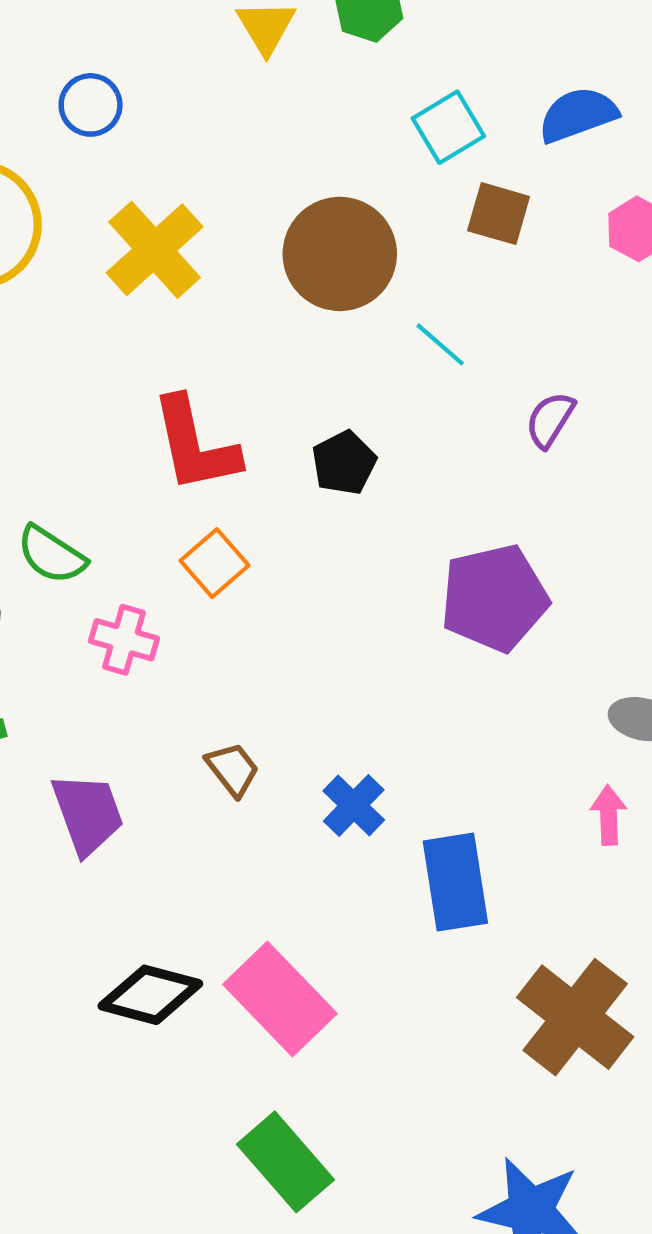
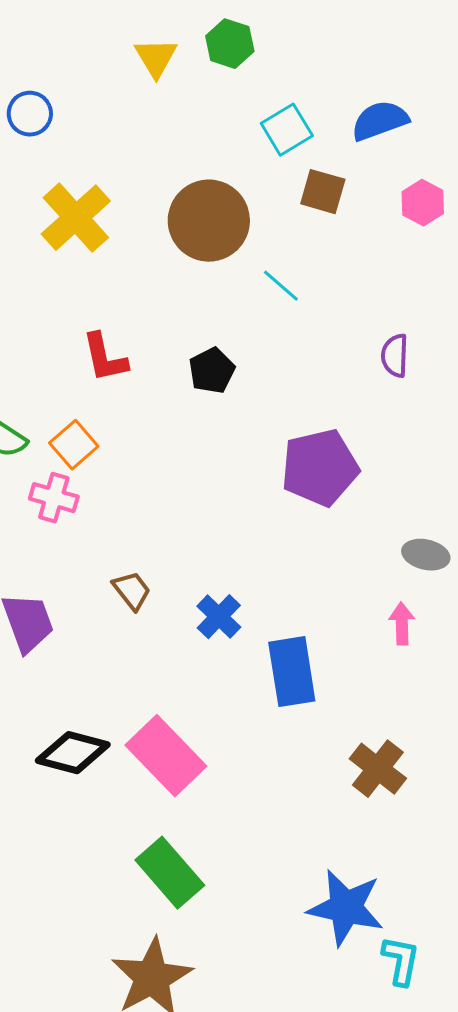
purple semicircle: (550, 420) -> (395, 356), moved, turned -30
red L-shape: (195, 445) -> (105, 358), size x0.7
orange square: (214, 563) -> (74, 445), moved
brown cross: (575, 1017) -> (378, 769), size x0.7

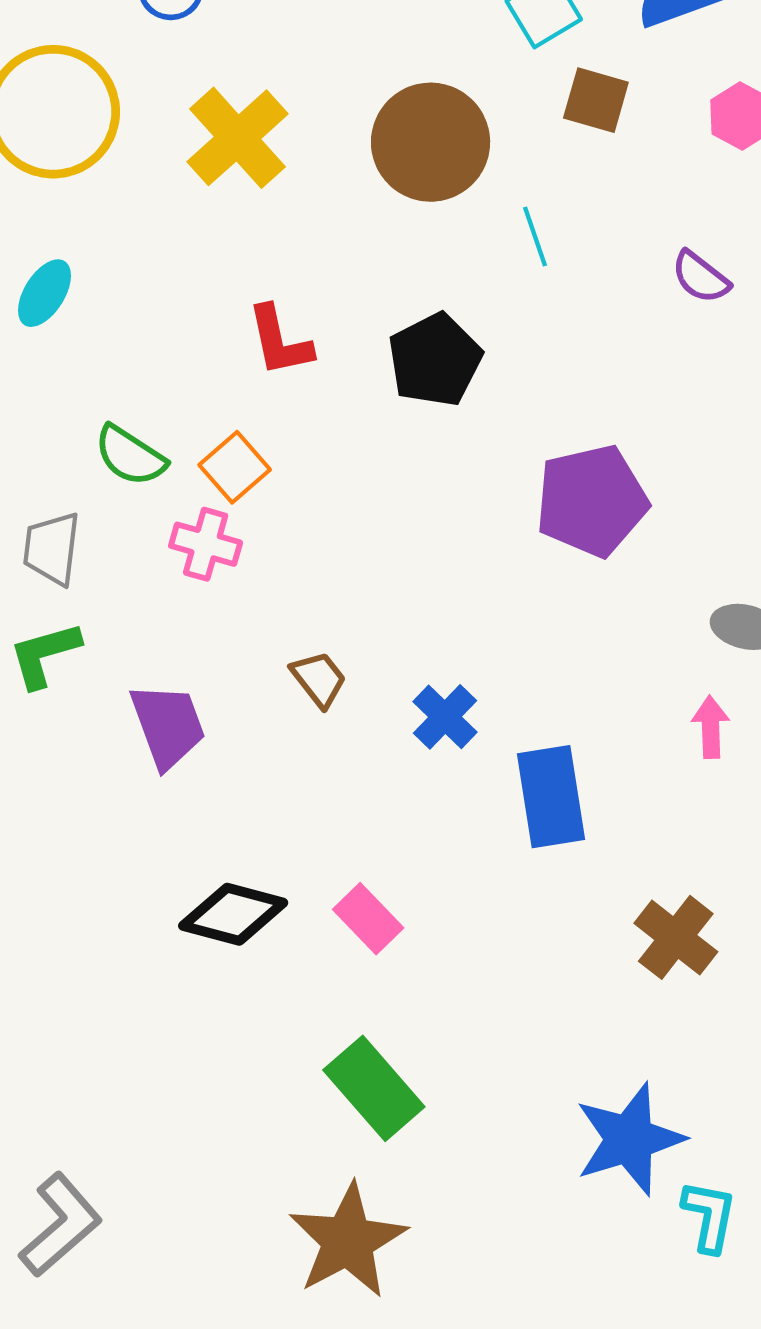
cyan line: (281, 286) -> (535, 236), turned 30
purple semicircle: (395, 356) -> (700, 277), moved, turned -54
black pentagon: (212, 371) -> (435, 360), size x1.4
pink rectangle: (166, 756) -> (368, 919), size x0.6
blue star: (346, 908) -> (629, 1139), turned -30

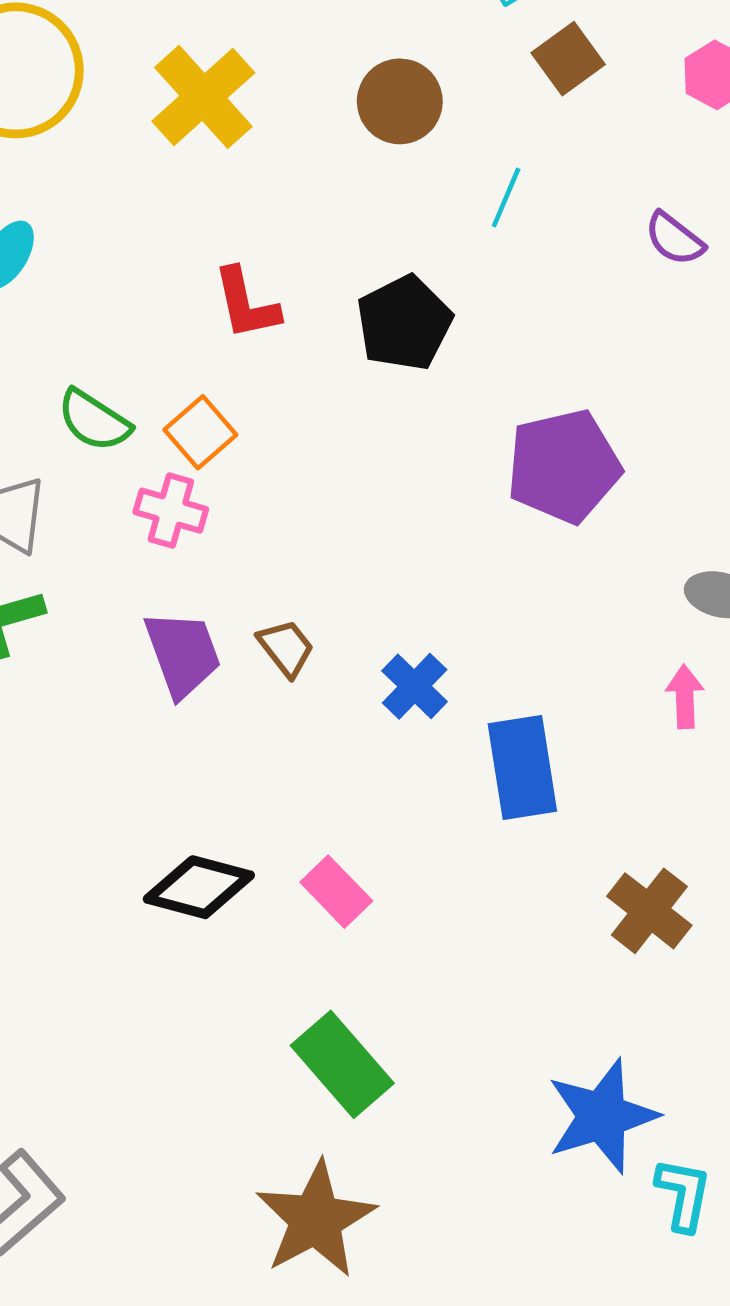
brown square: (596, 100) -> (568, 59), turned 38
brown circle: (431, 142) -> (400, 101), size x0.7
cyan line: (535, 236) -> (506, 197), turned 42
purple trapezoid: (168, 726) -> (183, 654), moved

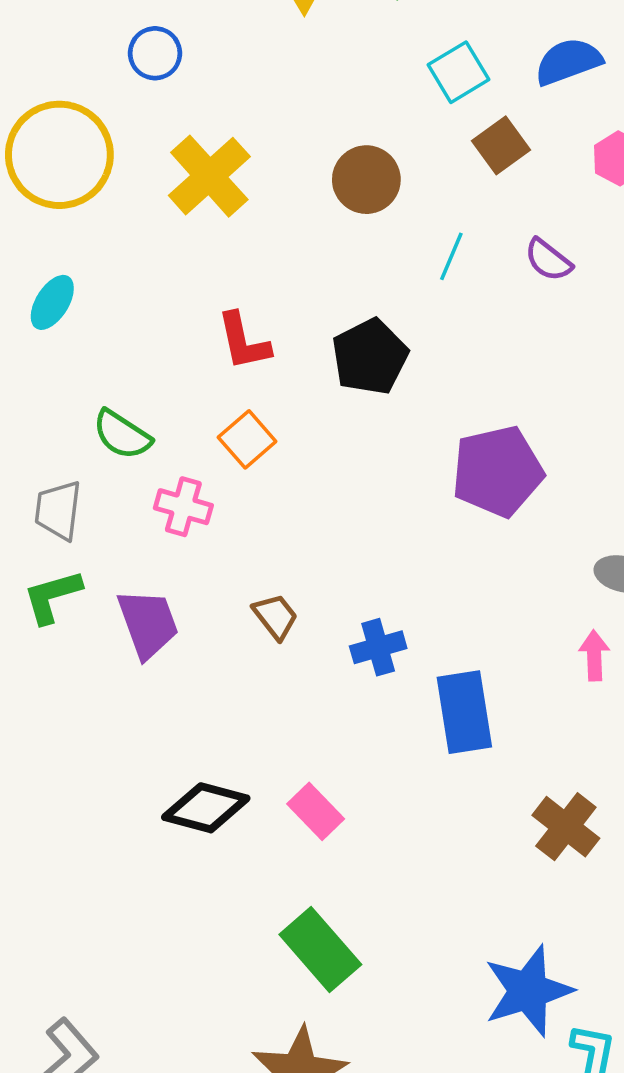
purple semicircle: (674, 239) -> (548, 260), moved
orange square: (200, 432) -> (247, 439), moved
purple trapezoid: (183, 654) -> (148, 624), moved
blue cross: (415, 686) -> (378, 647), turned 30

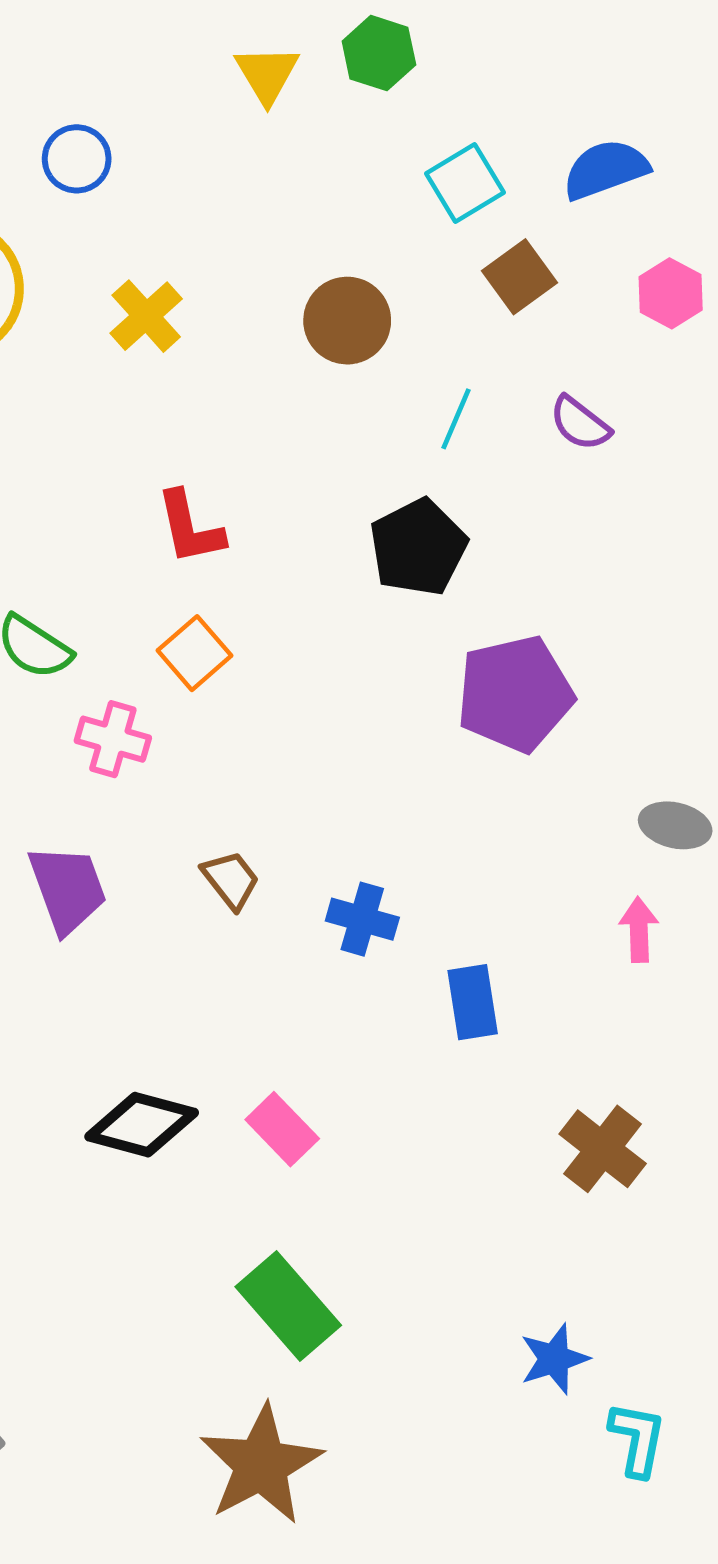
yellow cross: (209, 176) -> (146, 316), size x0.7
black pentagon: (370, 357) -> (418, 547), moved
blue cross: (378, 647) -> (362, 919), turned 32
blue rectangle: (464, 712) -> (473, 1002), size x0.7
blue star: (528, 991) -> (554, 1359), size x0.6

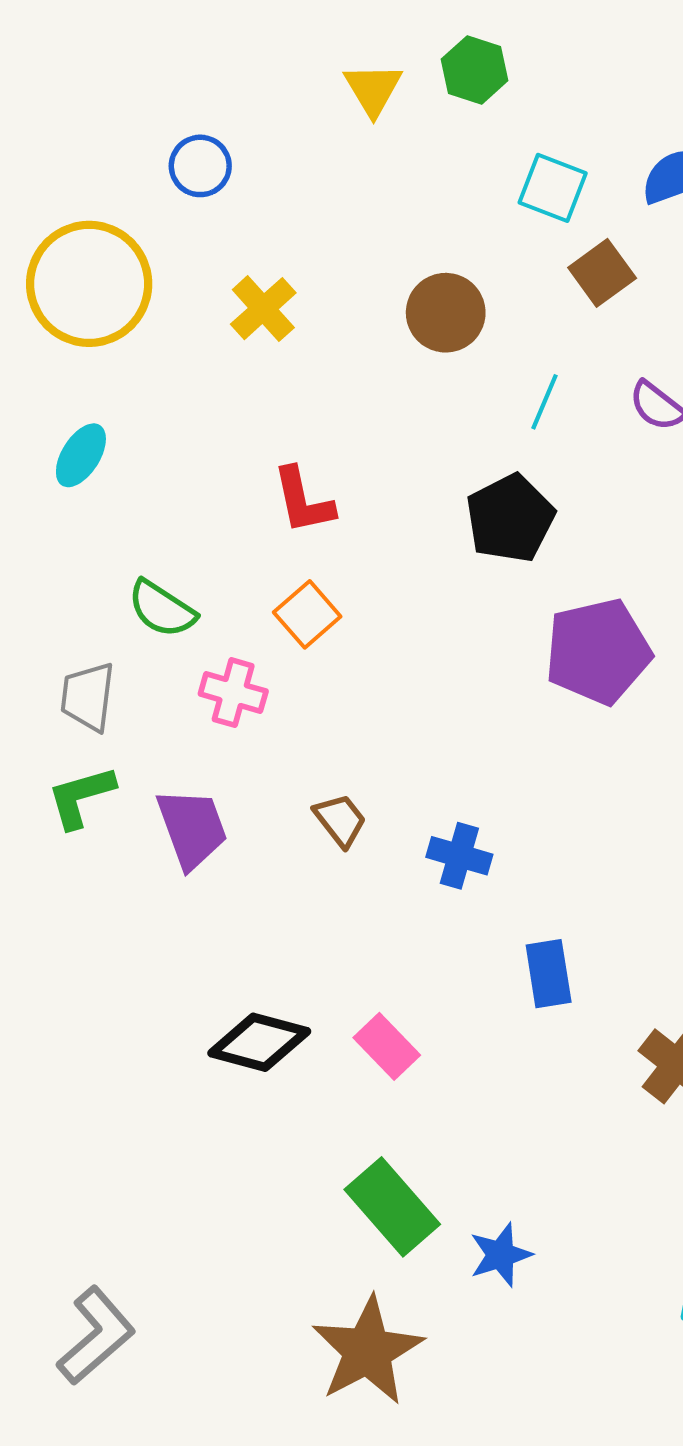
cyan square: (465, 183) -> (553, 188), turned -38
blue rectangle: (473, 1002) -> (549, 974), moved
blue star: (554, 1359) -> (501, 1255), moved

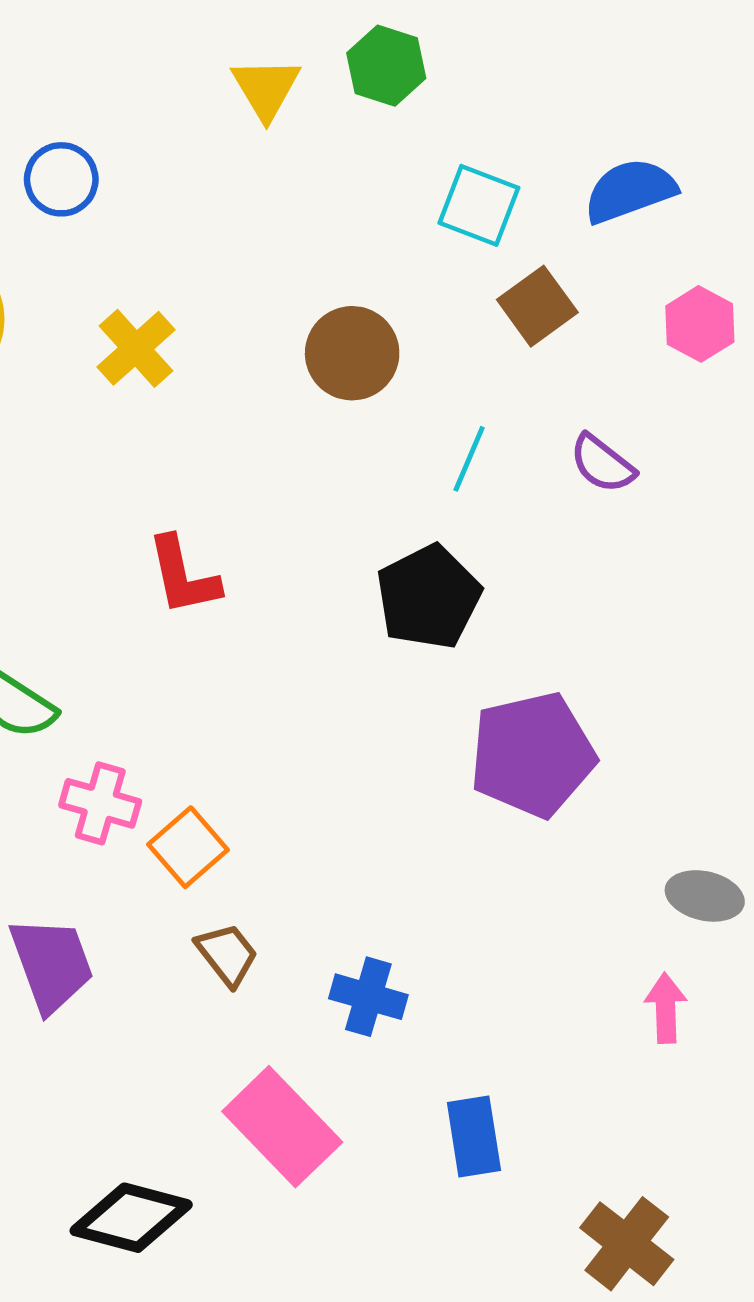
orange square: (307, 614) -> (188, 847), moved
pink rectangle: (387, 1046) -> (282, 1127), moved, size x1.5

